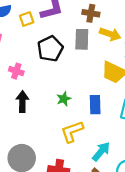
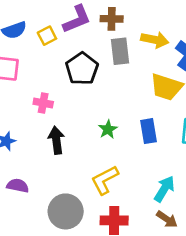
brown cross: (91, 13) -> (112, 19), moved
yellow L-shape: (72, 132) -> (105, 180), moved

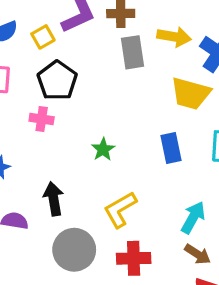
black pentagon: (82, 69) -> (57, 81), moved
green star: (108, 129) -> (103, 149), moved
black arrow: (56, 140) -> (54, 199), moved

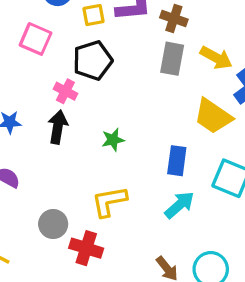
black arrow: (54, 199) -> (58, 127), moved
cyan arrow: (193, 217) -> (179, 205), moved
gray circle: (74, 250) -> (53, 224), size x0.7
red cross: (134, 258) -> (86, 248), moved

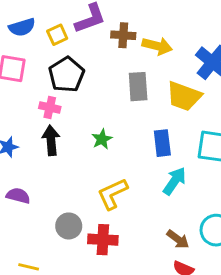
brown cross: (174, 19) -> (123, 35), moved
yellow arrow: (216, 58) -> (157, 46), moved
gray rectangle: (172, 59) -> (138, 87), moved

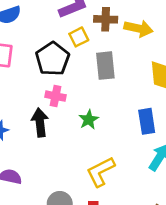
yellow square: (57, 35) -> (79, 37), moved
gray rectangle: (138, 87) -> (105, 66), moved
pink cross: (50, 107) -> (56, 96), moved

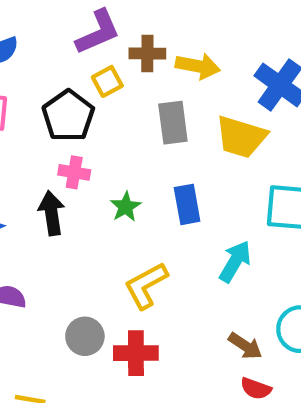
gray rectangle: (105, 66) -> (173, 123), moved
blue rectangle: (147, 121) -> (187, 204), moved

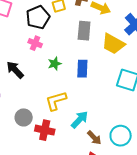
black arrow: (52, 213) -> (15, 70), moved, turned -48
cyan arrow: (235, 261) -> (80, 120), moved

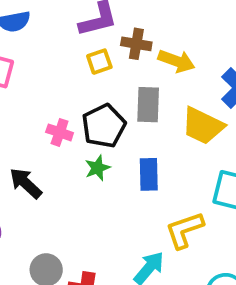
black pentagon: (38, 17) -> (104, 126), moved
yellow L-shape: (56, 101) -> (184, 230), moved

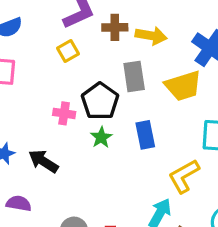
yellow square: (99, 62) -> (68, 51), moved
yellow trapezoid: (203, 126) -> (183, 86), turned -33

